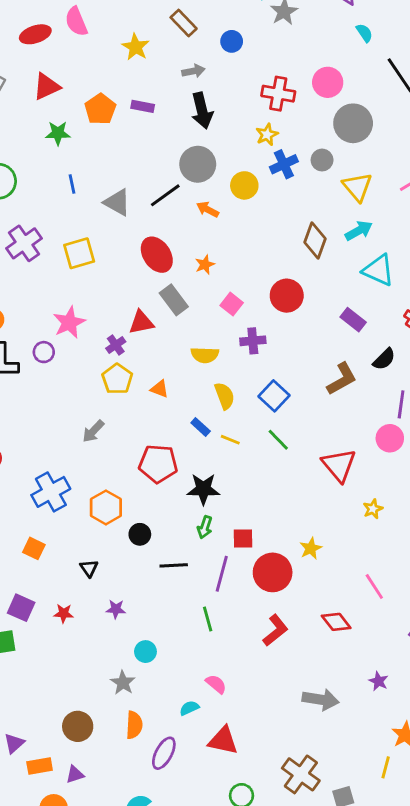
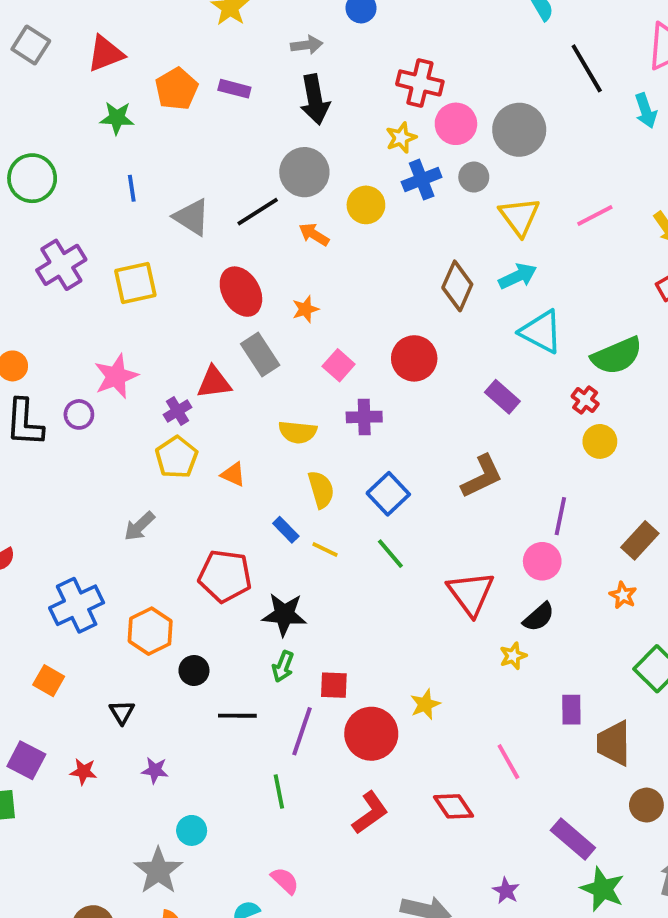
pink circle: (328, 82) -> (456, 124), moved
black semicircle: (384, 359) -> (539, 617), moved
gray star: (123, 683) -> (158, 871), size x1.4

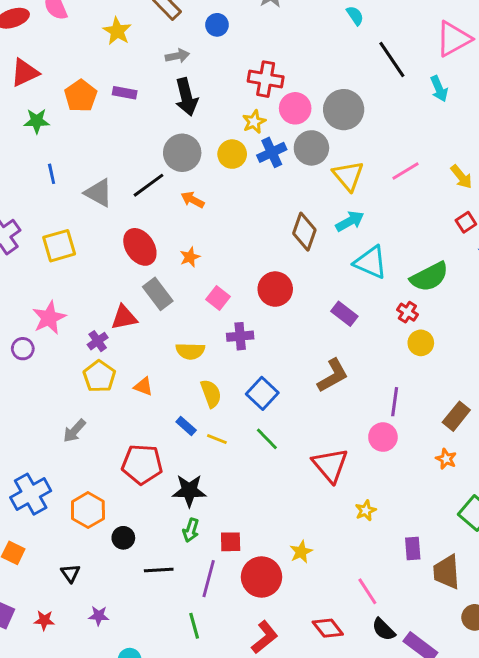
gray circle: (474, 177) -> (311, 148), size x1.5
yellow circle: (366, 205) -> (232, 154), moved
black semicircle: (539, 617) -> (384, 629), moved, turned 90

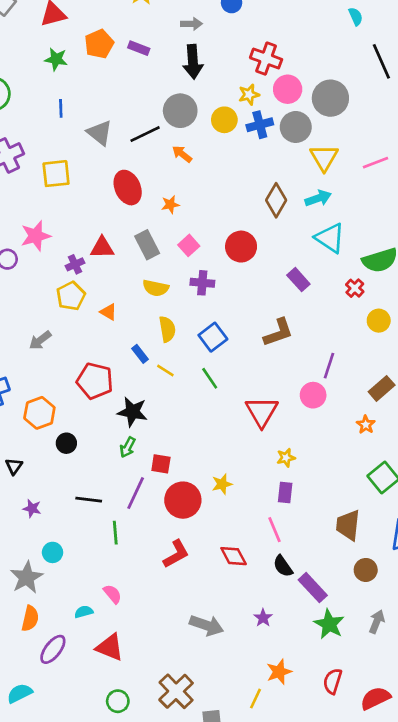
gray rectangle: (158, 294) -> (147, 245), moved
yellow circle: (421, 343) -> (379, 321), moved
purple rectangle: (413, 549) -> (285, 493), moved
black line: (159, 570) -> (89, 500), moved

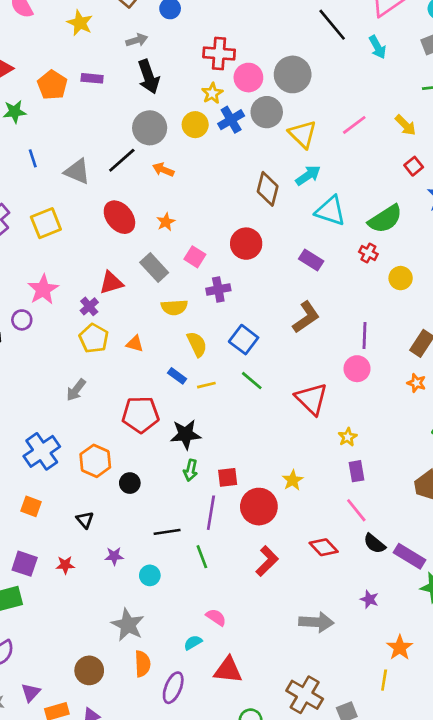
yellow line: (165, 370) -> (206, 385), turned -30
cyan circle: (53, 552) -> (150, 575), moved

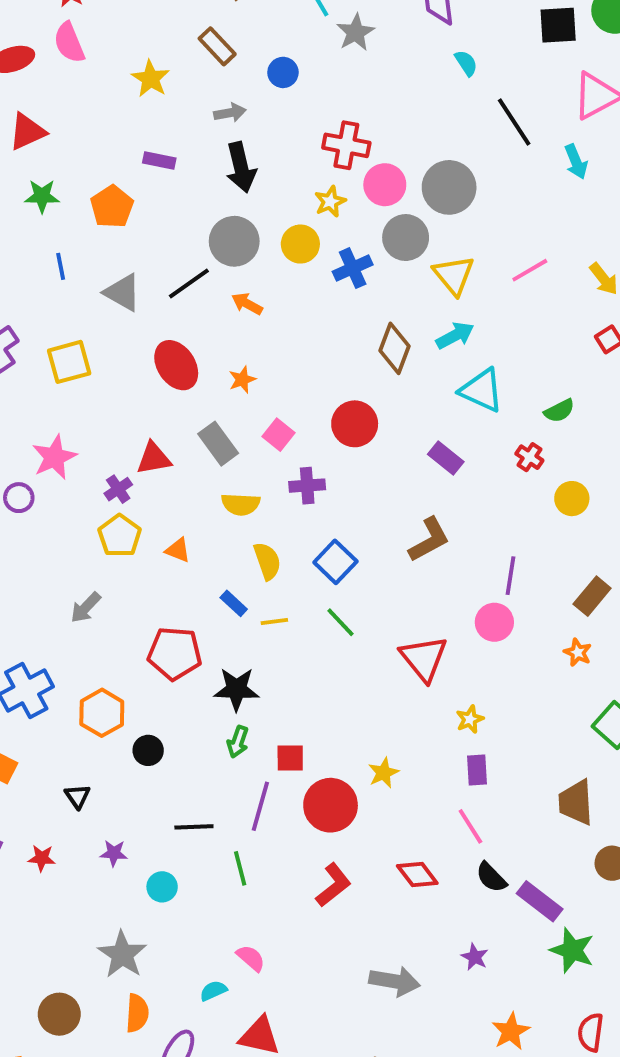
orange pentagon: (52, 85) -> (112, 207), moved
blue cross: (231, 120) -> (353, 268), moved
green semicircle: (385, 219) -> (559, 411), size x0.6

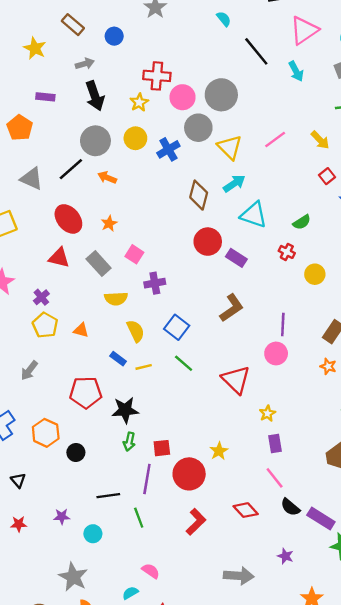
yellow star: (330, 202) -> (139, 102), moved
red circle: (355, 424) -> (208, 242), moved
red triangle: (154, 458) -> (59, 258), moved, turned 30
black triangle: (77, 796) -> (18, 480), moved

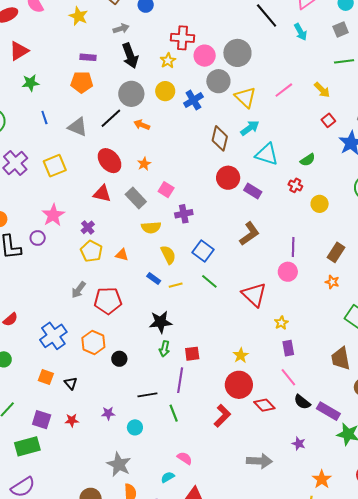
orange pentagon: (20, 128) -> (82, 82), moved, turned -30
red pentagon: (86, 392) -> (108, 301), moved
red circle: (189, 474) -> (239, 385), moved

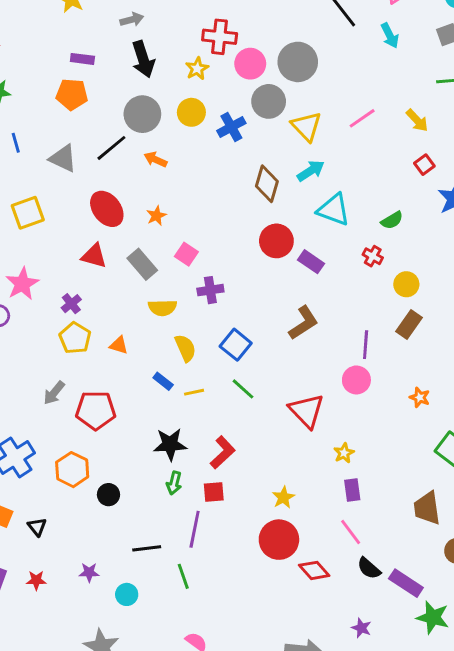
brown rectangle: (336, 252) -> (409, 325), moved
red L-shape: (222, 416) -> (223, 452), moved

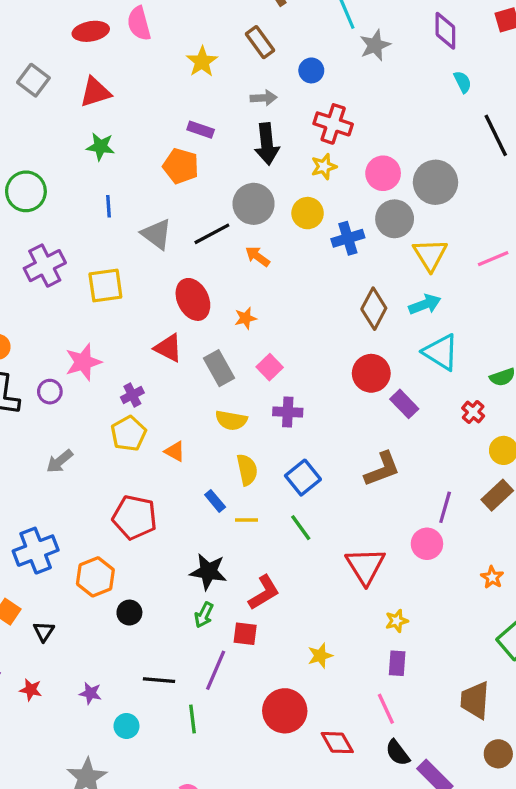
red cross: (220, 37) -> (333, 124), moved
gray arrow: (54, 393) -> (60, 461), moved
red circle: (279, 540) -> (285, 711), moved

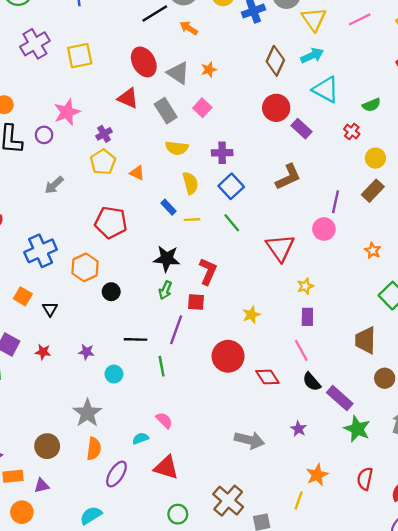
gray triangle: (157, 234) -> (178, 73), moved
orange star: (246, 318) -> (209, 70), moved
purple cross: (288, 412) -> (222, 153), moved
red L-shape: (264, 592) -> (208, 271), turned -32

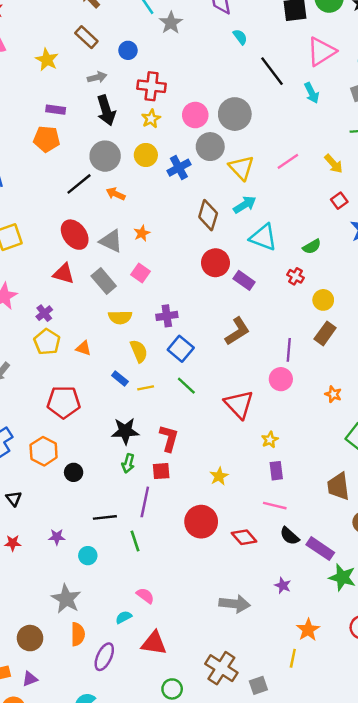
pink line: (301, 350) -> (275, 506), turned -40

